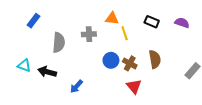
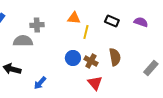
yellow line: (125, 33) -> (86, 32), turned 32
gray cross: (89, 34) -> (37, 25), moved
gray semicircle: (59, 43) -> (23, 41), turned -96

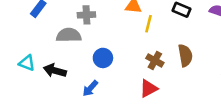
blue circle: (73, 58) -> (103, 58), moved
red triangle: (95, 83) -> (149, 88), moved, turned 42

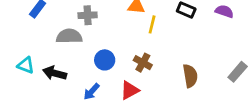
brown semicircle: (185, 55) -> (190, 76), moved
brown cross: (155, 60) -> (143, 63), moved
red triangle: (149, 88) -> (130, 90), moved

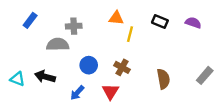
cyan triangle: (26, 65) -> (17, 79), moved
red triangle: (130, 90) -> (111, 92), turned -30

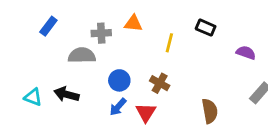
orange triangle: (116, 18) -> (133, 23), moved
purple semicircle: (193, 23) -> (246, 53), moved
brown semicircle: (163, 79) -> (210, 111), moved
blue arrow: (77, 93) -> (118, 107), moved

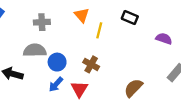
orange triangle: (133, 23) -> (82, 15), moved, turned 42
gray semicircle: (82, 55) -> (35, 50), moved
brown semicircle: (210, 111) -> (133, 88), turned -126

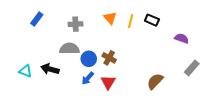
yellow line: (99, 30) -> (131, 21), moved
brown cross: (91, 64) -> (109, 58), moved

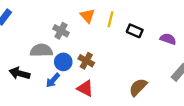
black rectangle: (152, 20) -> (135, 31), moved
gray cross: (75, 24) -> (61, 31), moved, turned 32
blue arrow: (88, 78) -> (53, 80), moved
red triangle: (108, 82) -> (85, 88), turned -35

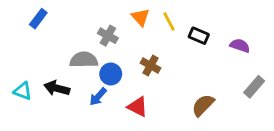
yellow line: (110, 19) -> (169, 21), turned -42
brown cross: (86, 61) -> (150, 65), moved

